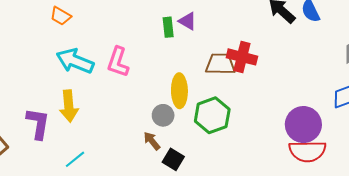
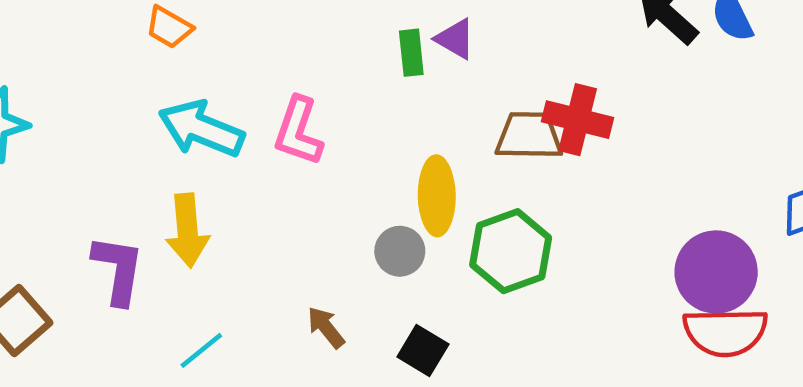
brown arrow: (152, 141) -> (326, 327), moved

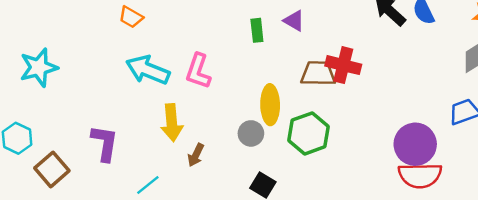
purple triangle: (455, 39) -> (294, 21), moved
yellow arrow: (187, 230) -> (172, 123), moved
brown arrow: (326, 327) -> (196, 155), moved, turned -115

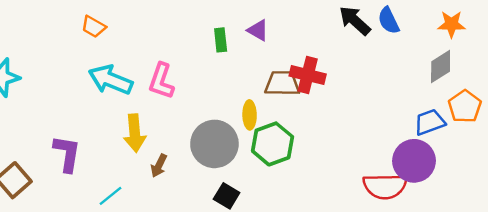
yellow ellipse: (270, 105) -> (250, 115), moved, size x0.7
gray circle: (251, 133) -> (214, 144), size x1.8
purple circle: (415, 144) -> (414, 161), moved

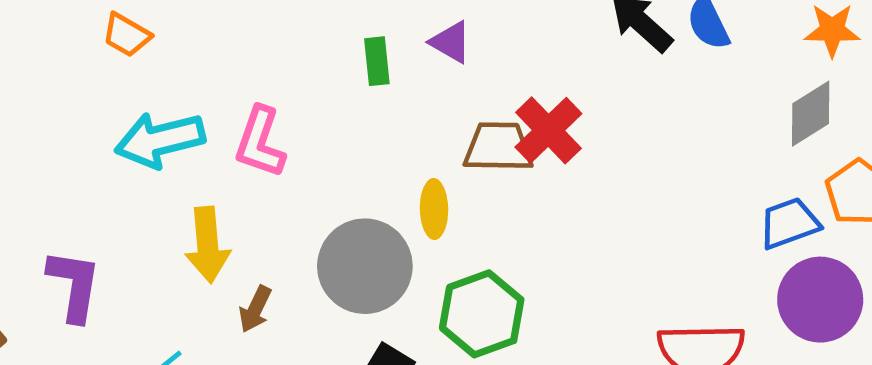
red cross: (308, 75) -> (548, 130), turned 32
cyan arrow: (110, 80) -> (160, 140), turned -36
green hexagon: (273, 144) -> (482, 314), moved
purple circle: (414, 161) -> (820, 300), moved

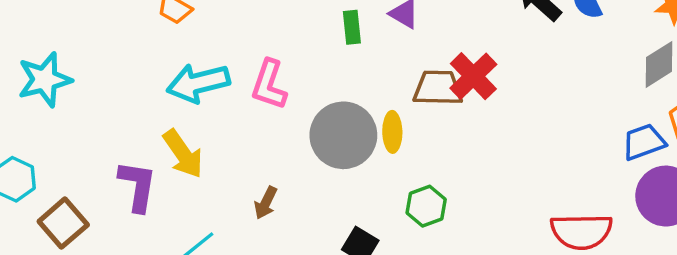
yellow arrow: (208, 245) -> (183, 154), moved, turned -30
gray circle: (365, 266) -> (343, 135), moved
green hexagon: (482, 314) -> (426, 206), size x0.7

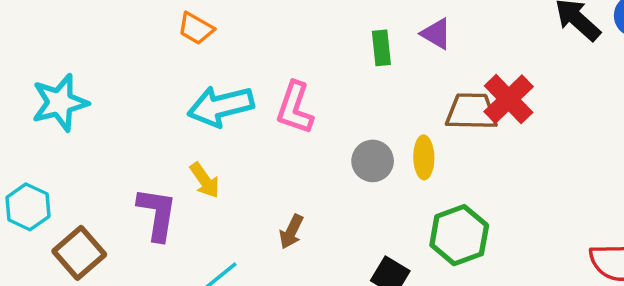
gray circle: (343, 135) -> (373, 161), size x0.6
yellow arrow: (183, 154) -> (205, 180), size x0.7
green hexagon: (426, 206) -> (459, 235), size x1.4

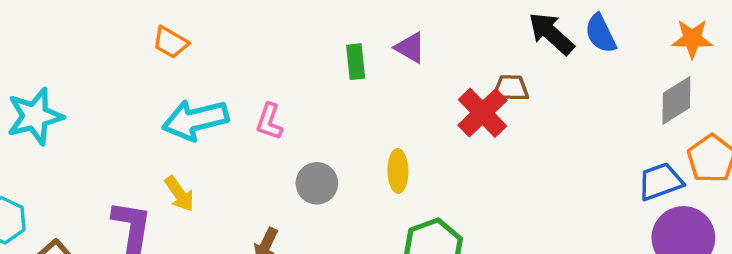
pink L-shape: (295, 108) -> (269, 122), size x0.7
brown trapezoid: (472, 111) -> (511, 88), moved, size x0.7
gray circle: (373, 161) -> (317, 183), moved

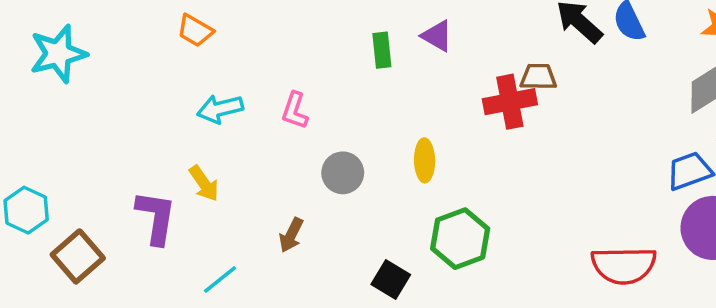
red cross: (483, 113) -> (510, 102), turned 33
cyan star: (35, 116) -> (58, 54), moved
cyan arrow: (195, 120) -> (220, 109), size x0.7

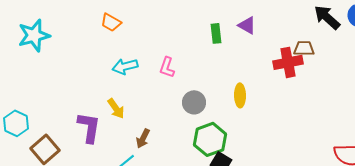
brown arrow: (291, 235) -> (143, 138), moved
green hexagon: (460, 239) -> (210, 139), moved

